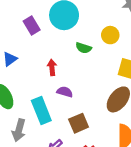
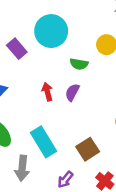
purple semicircle: (65, 92) -> (72, 92), moved, turned -70

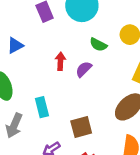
cyan rectangle: (43, 142) -> (42, 107), size x0.7

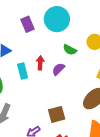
cyan rectangle: (42, 107) -> (23, 71), moved

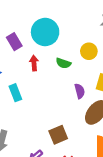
red arrow: (40, 63) -> (34, 63), moved
purple semicircle: (58, 69) -> (80, 91), moved, turned 128

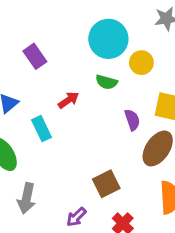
cyan circle: (45, 32) -> (108, 39), moved
red arrow: (34, 63) -> (68, 100), moved, turned 64

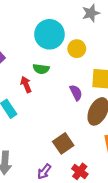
green semicircle: (107, 82) -> (41, 69), moved
red arrow: (68, 100) -> (26, 85), turned -70

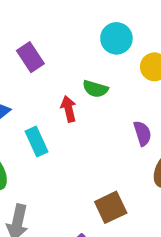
cyan circle: (49, 34) -> (116, 38), size x0.7

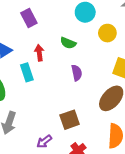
red arrow: (69, 109) -> (39, 53), moved
purple semicircle: (142, 133) -> (77, 73), moved

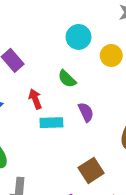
green semicircle: (68, 43) -> (67, 79), turned 35
cyan rectangle: (27, 72) -> (51, 123), moved, turned -60

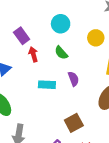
cyan circle: (78, 37) -> (61, 24), moved
red arrow: (35, 99) -> (33, 54), moved

